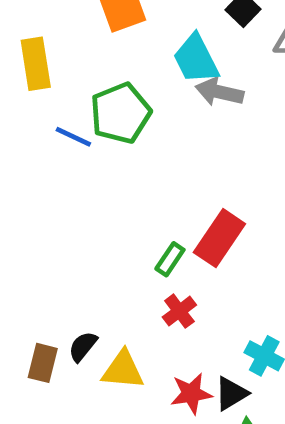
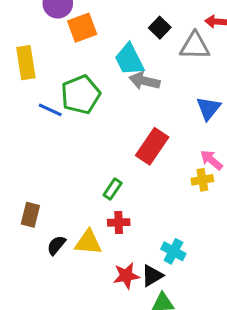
red rectangle: (219, 238) -> (152, 146), moved
red cross: (179, 311) -> (119, 222), turned 35
brown rectangle: (43, 363) -> (30, 215), moved
yellow triangle: (123, 370) -> (88, 242), moved

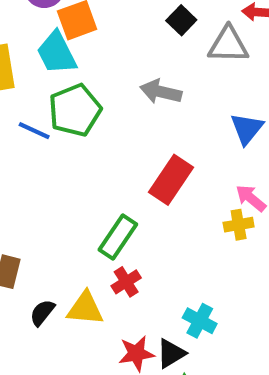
cyan trapezoid: (129, 60) -> (57, 53), moved
green rectangle: (113, 189) -> (118, 237), size x1.5
red cross: (119, 222) -> (126, 282), turned -30

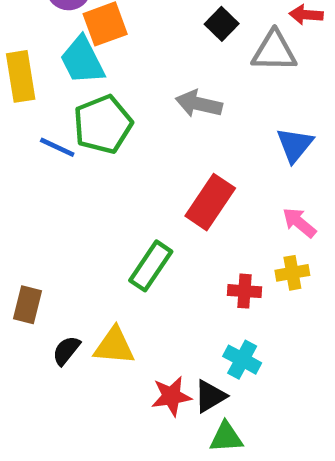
yellow cross: (239, 225) -> (292, 273), moved
red cross: (126, 282) -> (244, 291), moved, turned 36

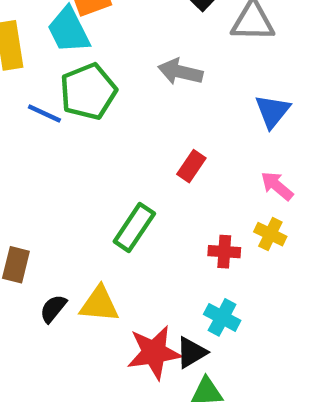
red rectangle: (210, 202) -> (191, 166), size x0.6
yellow cross: (292, 273) -> (270, 234), turned 36
red star: (171, 396) -> (154, 352), size x1.4

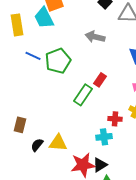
green pentagon: (88, 92) -> (58, 61), moved
green rectangle: (134, 227) -> (83, 95), moved
cyan cross: (222, 317) -> (104, 137), moved, turned -35

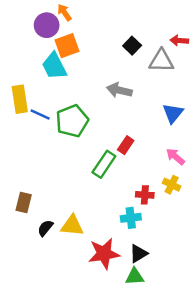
yellow rectangle: (17, 25) -> (20, 99), moved
black triangle: (100, 165) -> (138, 254), moved

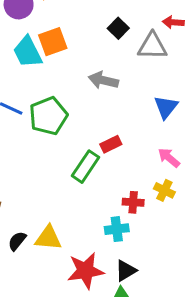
orange square: (67, 46) -> (53, 42), moved
red rectangle: (126, 145) -> (111, 144), turned 30

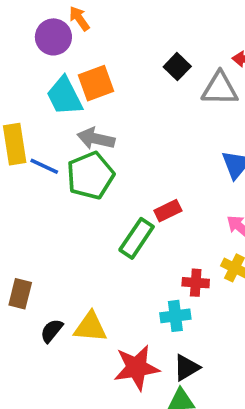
gray arrow: (103, 80) -> (96, 139), moved

